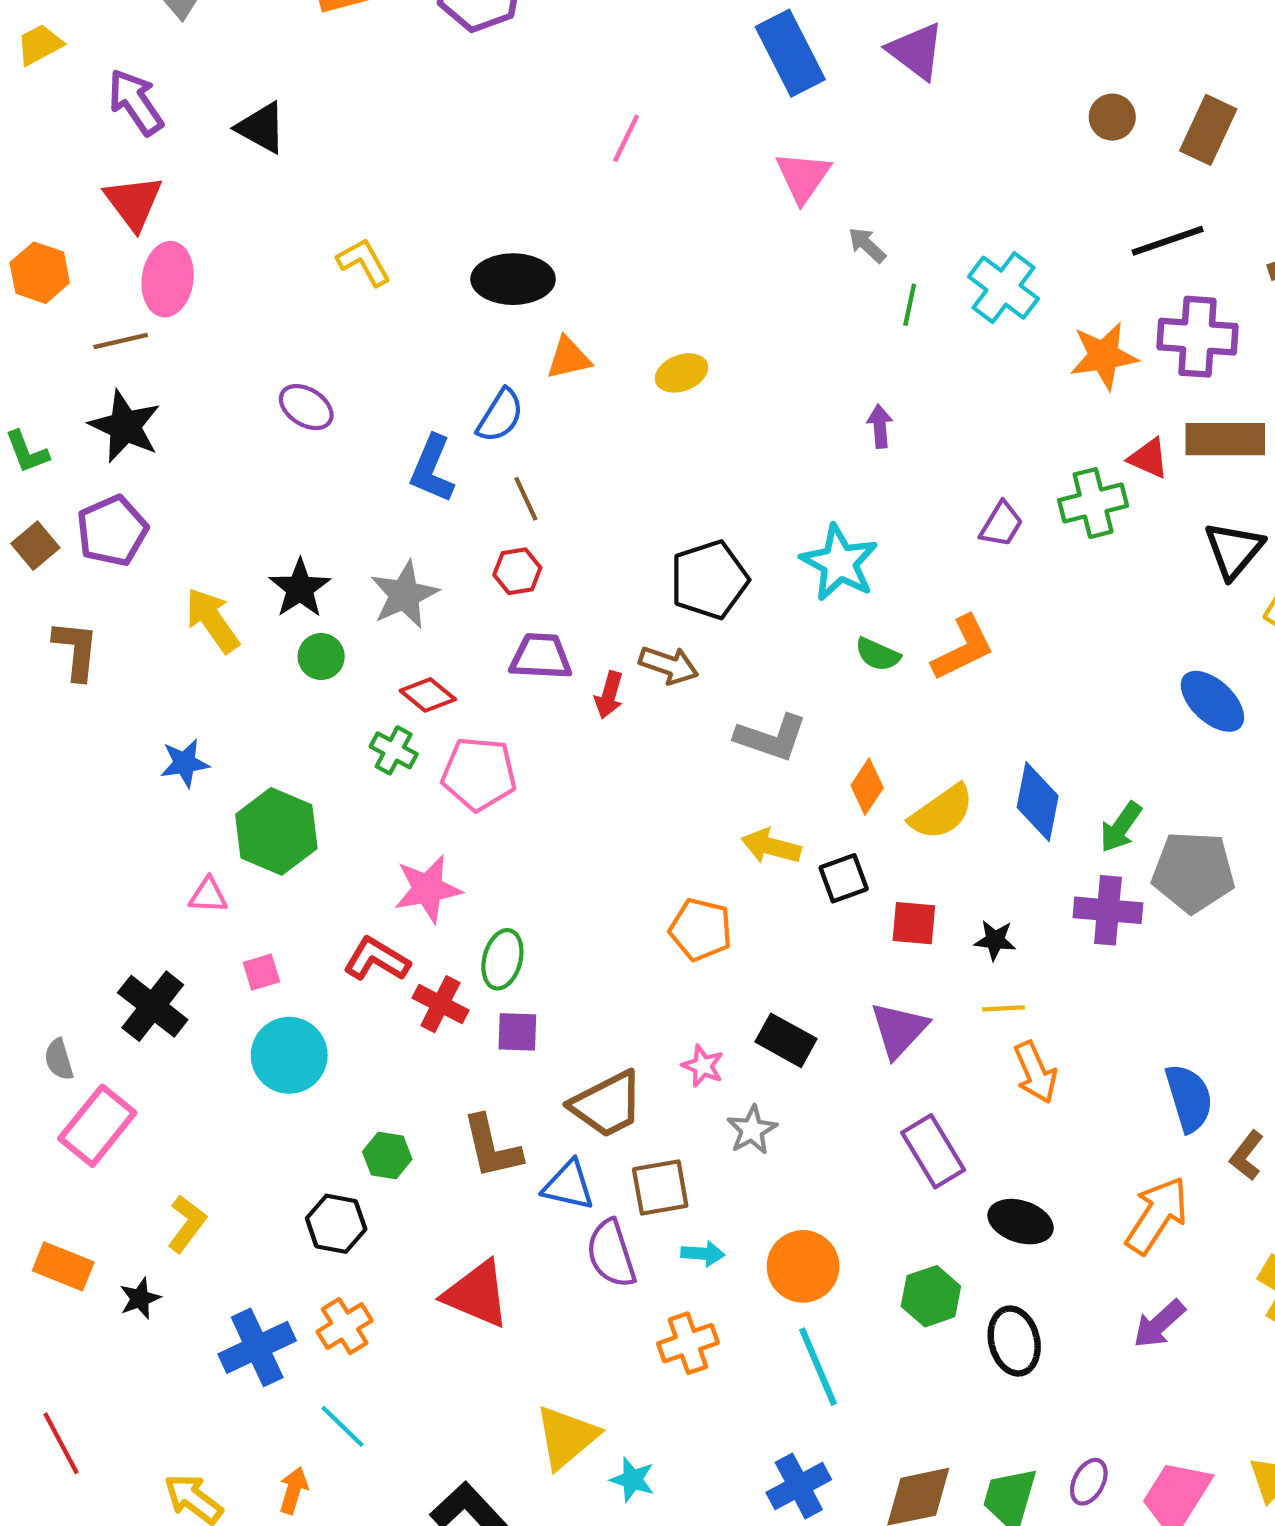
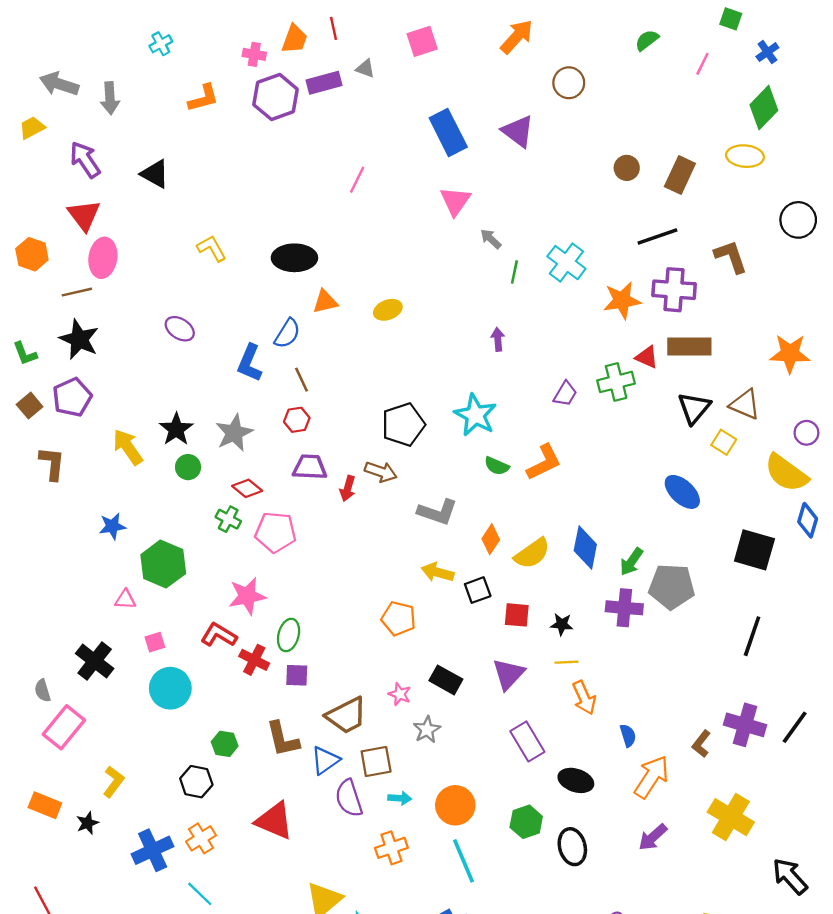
blue semicircle: (1189, 1098) -> (628, 736), moved, size x0.6
blue triangle: (568, 1185) -> (325, 760), turned -48

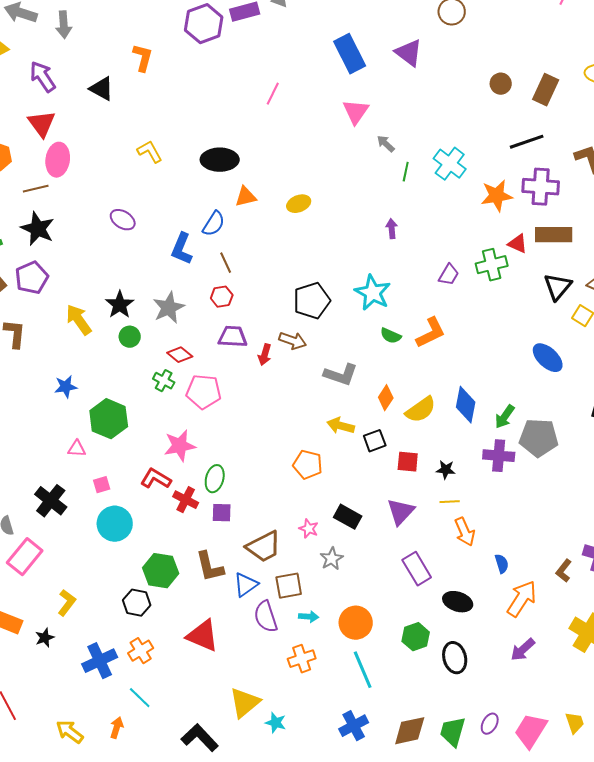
orange L-shape: (203, 98) -> (143, 58), moved, turned -60
green hexagon: (225, 744) -> (161, 571), size x1.6

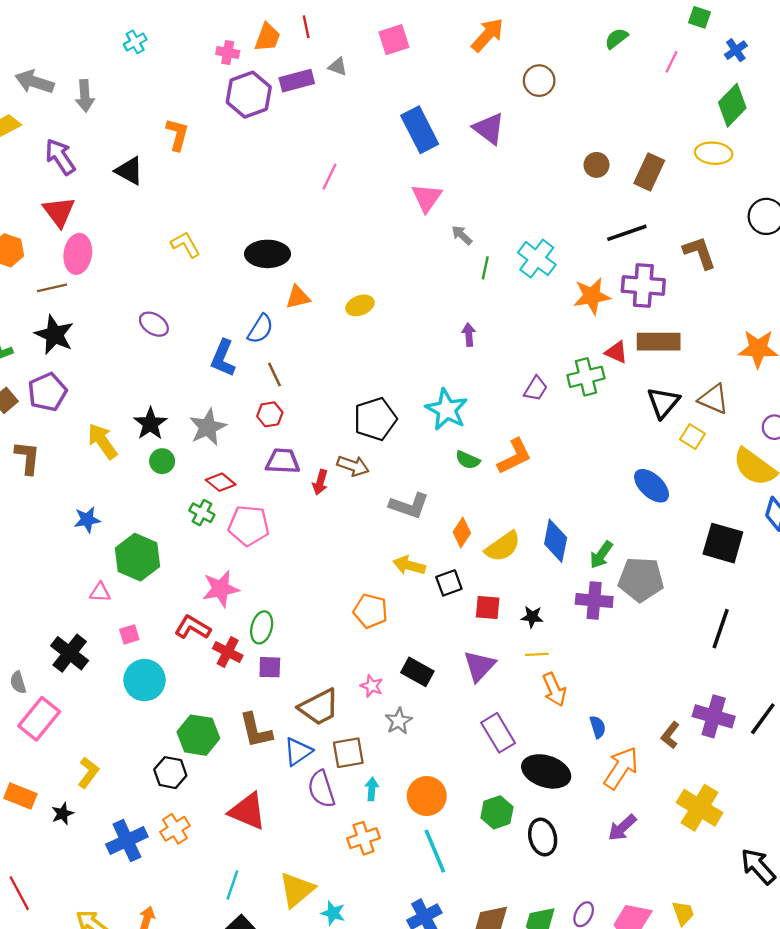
black ellipse: (458, 602) -> (546, 771), size x1.4
cyan arrow: (309, 617) -> (372, 789), turned -90
cyan line: (140, 698) -> (232, 885), moved, turned 65

